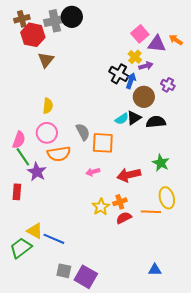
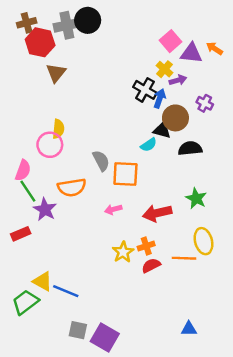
black triangle: (134, 118) -> (162, 130), moved, turned 49
pink circle: (47, 133) -> (50, 145), moved
red rectangle: (17, 192) -> (21, 234), turned 63

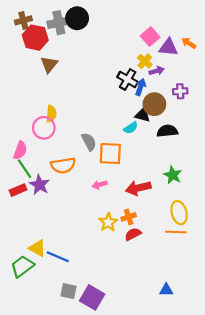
purple cross: (205, 103) -> (180, 91), turned -32
red rectangle: (21, 234) -> (18, 190), moved
orange line: (184, 258) -> (176, 232), moved

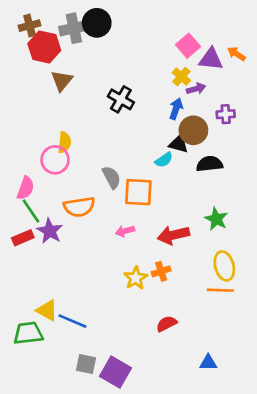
black cross: (128, 79) -> (121, 99), moved
red semicircle: (133, 234) -> (167, 324), moved
green trapezoid: (22, 266) -> (28, 333), turned 30

